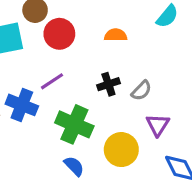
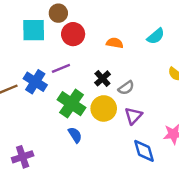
black cross: (108, 84) -> (102, 78), turned -35
yellow circle: (121, 150) -> (104, 108), moved
blue semicircle: (74, 166) -> (75, 135), moved

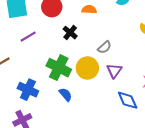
purple line: (61, 68) -> (28, 37), moved
black cross: (102, 78) -> (70, 33), moved
blue cross: (35, 82) -> (28, 90), moved

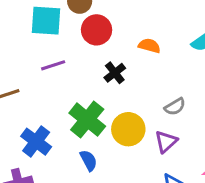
gray semicircle: (104, 47) -> (175, 107), moved

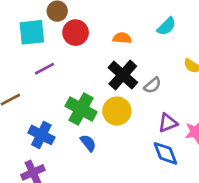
black cross: (115, 73) -> (123, 75), moved, size x1.6
purple triangle: (166, 142) -> (168, 123), moved, turned 30

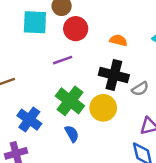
purple line: (44, 69) -> (63, 60), moved
black cross: (123, 75) -> (114, 75), turned -36

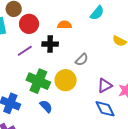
black cross: (114, 75) -> (50, 44), moved, size x0.7
gray semicircle: (140, 89) -> (82, 60), moved

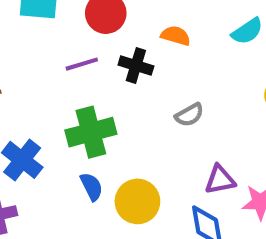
yellow circle: (66, 80) -> (137, 201), moved
green cross: (38, 81) -> (91, 132), turned 35

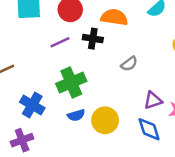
orange semicircle: (176, 36) -> (114, 17), size x1.5
blue semicircle: (92, 187) -> (76, 115), turned 108

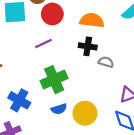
black cross: (93, 39) -> (88, 46), moved
gray semicircle: (129, 64) -> (106, 62), turned -126

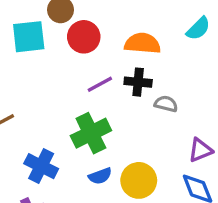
purple line: (44, 43) -> (100, 84), moved

